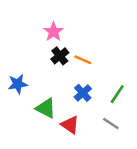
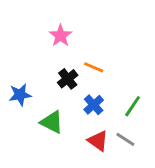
black cross: (60, 56) -> (68, 79), moved
red triangle: (70, 125) -> (98, 141), moved

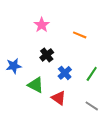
orange line: (94, 67) -> (80, 35), moved
gray line: (125, 139) -> (92, 106), moved
red triangle: (98, 141) -> (59, 98), moved

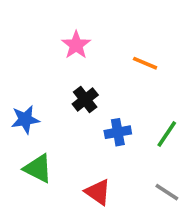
blue cross: (65, 73) -> (118, 132), turned 32
green triangle: (36, 85) -> (38, 169), moved
red triangle: (59, 98) -> (98, 192), moved

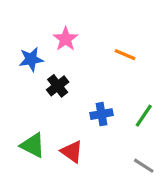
black cross: (85, 99) -> (58, 86), moved
blue star: (25, 119) -> (31, 59), moved
red triangle: (98, 192) -> (72, 152), moved

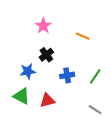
blue star: (31, 59) -> (28, 71), moved
black cross: (58, 86) -> (46, 55), moved
red triangle: (72, 152) -> (47, 100), turned -49

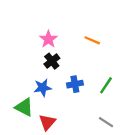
pink star: (43, 26) -> (48, 39), moved
blue star: (28, 71) -> (43, 88), moved
red triangle: (47, 100) -> (47, 122), moved, turned -35

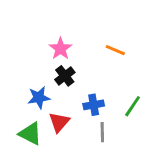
blue star: (43, 88) -> (39, 98), moved
red triangle: (47, 122) -> (59, 122), moved
gray line: (106, 122) -> (102, 132), moved, turned 56

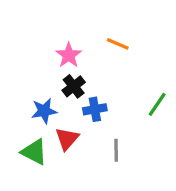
orange line: (115, 50) -> (118, 44), moved
blue cross: (94, 105) -> (95, 109), moved
green line: (133, 106) -> (157, 104), moved

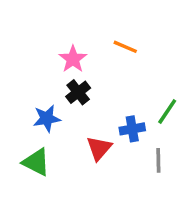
blue cross: (95, 109) -> (132, 129), moved
red triangle: (67, 139) -> (99, 148), moved
gray line: (116, 150) -> (158, 160), moved

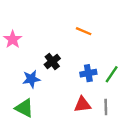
pink star: (73, 59) -> (13, 39), moved
blue cross: (132, 129) -> (88, 73), moved
red triangle: (99, 148) -> (83, 105), moved, turned 42

